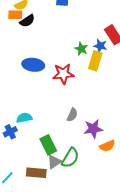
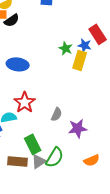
red star: (63, 74) -> (25, 102), moved, turned -30
orange semicircle: (107, 146) -> (92, 160), moved
brown rectangle: (36, 173) -> (18, 161), moved

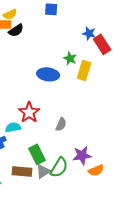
blue star: (85, 45) -> (89, 33), moved
blue ellipse: (18, 64) -> (48, 74), moved
purple star: (78, 128) -> (82, 155), moved

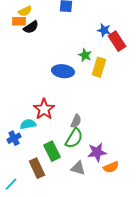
green semicircle: (59, 167) -> (74, 138), moved
brown rectangle: (22, 171) -> (37, 168), turned 60
gray triangle: (43, 171) -> (78, 168), moved, turned 49

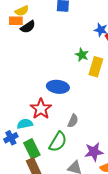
blue ellipse: (63, 71) -> (58, 87), moved
green semicircle: (74, 138) -> (58, 142), moved
green rectangle: (52, 151) -> (32, 149), moved

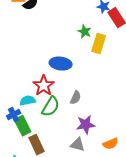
green semicircle: (58, 142) -> (51, 107), moved
green rectangle: (32, 149) -> (23, 126), moved
purple star: (94, 152) -> (86, 125), moved

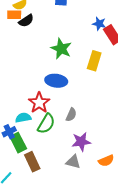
green star: (85, 32) -> (61, 49), moved, size x1.5

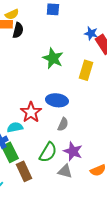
black semicircle: (26, 21) -> (18, 30), turned -42
blue ellipse: (56, 81) -> (57, 100), moved
green semicircle: (46, 124) -> (48, 152), moved
purple star: (81, 142) -> (73, 151), turned 30

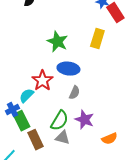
green star: (53, 58) -> (57, 42), moved
cyan semicircle: (15, 127) -> (26, 96), turned -35
gray triangle: (65, 171) -> (62, 138), moved

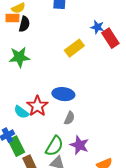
yellow rectangle: (97, 39) -> (74, 48), moved, turned 36
green star: (57, 42) -> (19, 57), moved, turned -30
cyan semicircle: (26, 96) -> (21, 112), moved, turned -98

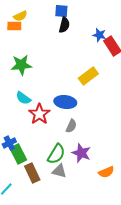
black semicircle: (24, 24) -> (64, 25), moved
yellow rectangle: (74, 48) -> (88, 76), moved
cyan semicircle: (21, 112) -> (23, 98), moved

